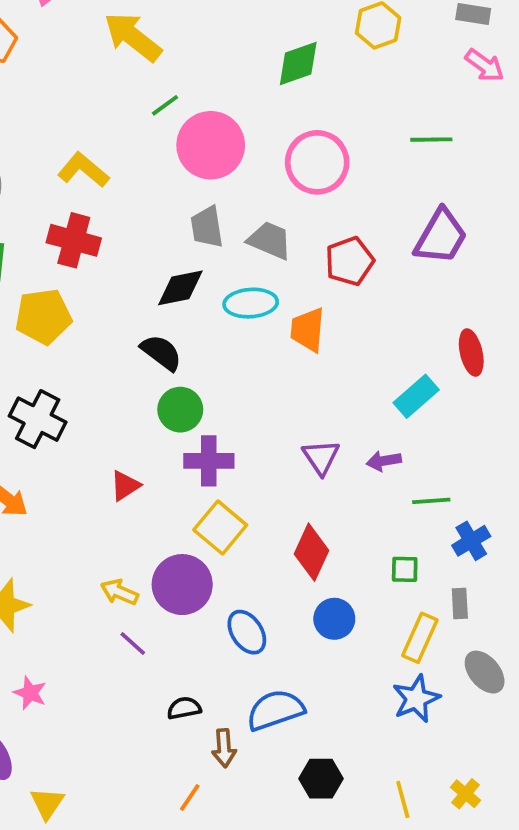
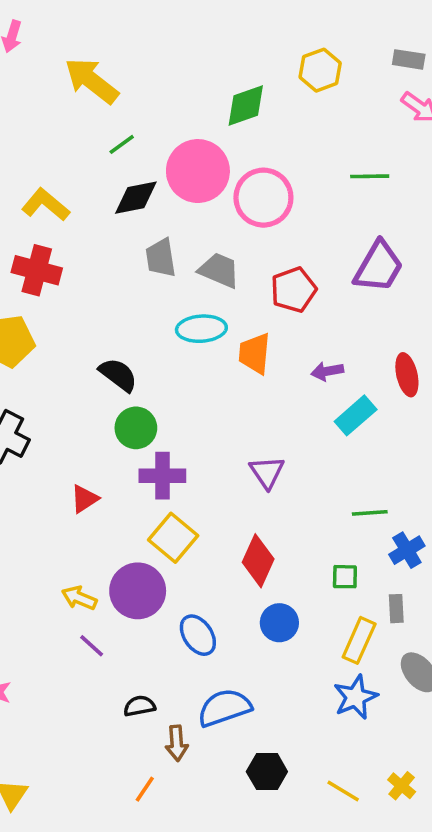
pink circle: (211, 145) -> (198, 171), moved
black diamond: (180, 288) -> (136, 198), moved
purple arrow: (384, 461) -> (327, 371), moved
yellow line: (403, 799) -> (343, 791), turned -44

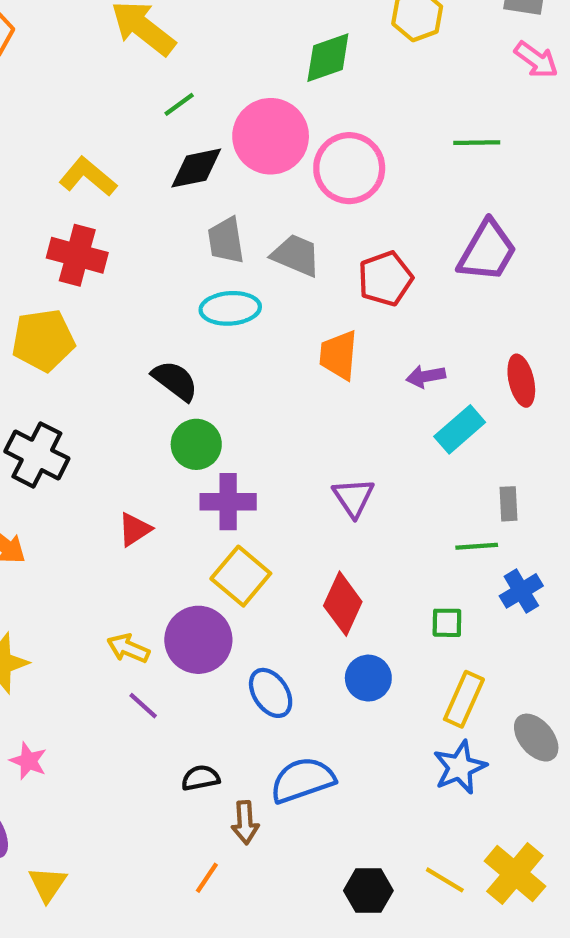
cyan ellipse: (201, 329) -> (230, 308), moved
gray rectangle: (396, 609) -> (509, 504), moved
black hexagon: (267, 772) -> (368, 891), moved
yellow cross: (402, 786) -> (515, 874), size x1.8

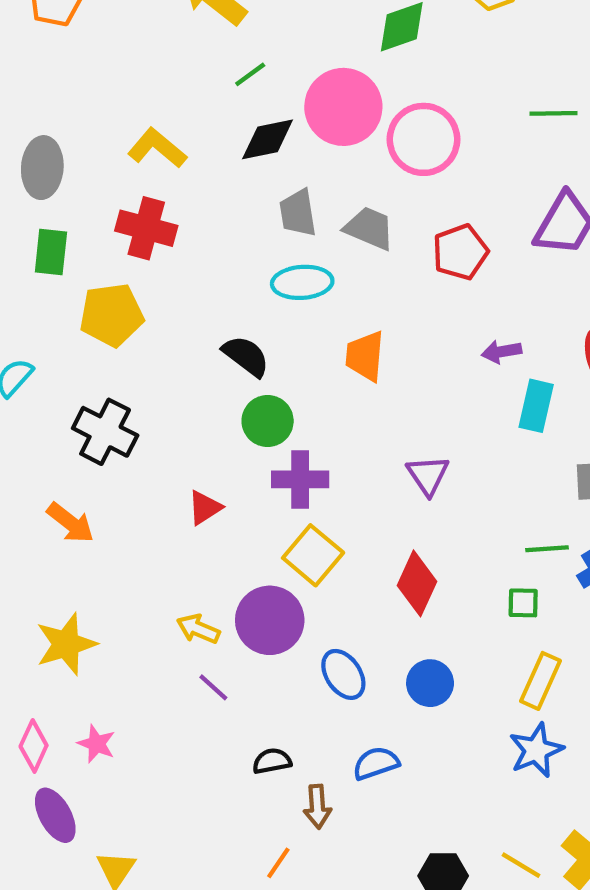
orange trapezoid: (339, 355) -> (365, 356), moved
cyan rectangle: (460, 429) -> (536, 406), turned -36
green line: (477, 546) -> (547, 549), moved
blue circle: (368, 678) -> (430, 683), moved
blue semicircle: (302, 780) -> (376, 763), size x0.7

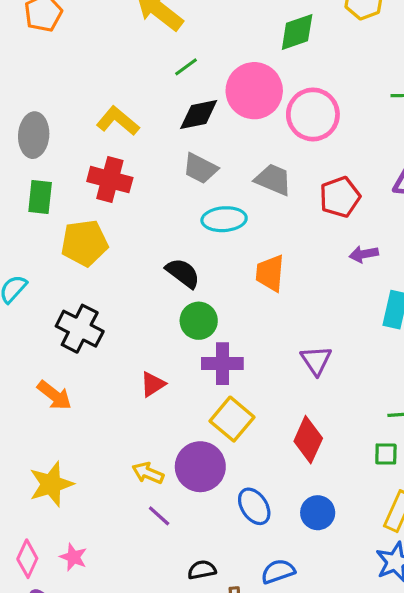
gray trapezoid: (298, 213) -> (200, 168), moved, turned -54
purple arrow: (502, 352) -> (364, 254), moved

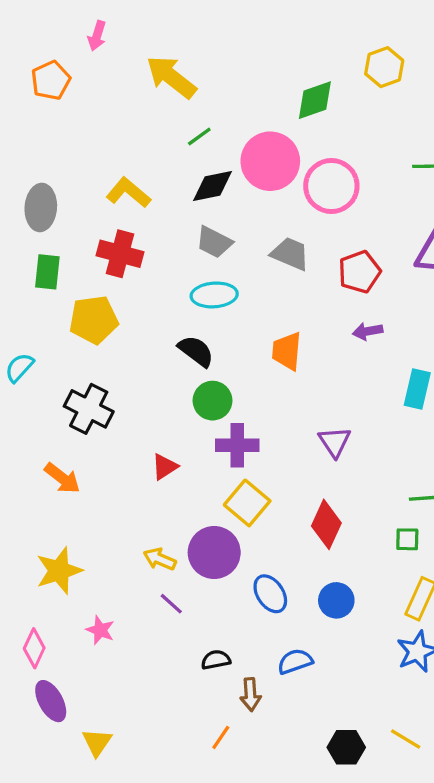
cyan ellipse: (224, 219) -> (214, 295), moved
purple arrow: (364, 254) -> (368, 331), moved
pink star: (73, 557) -> (100, 630), moved

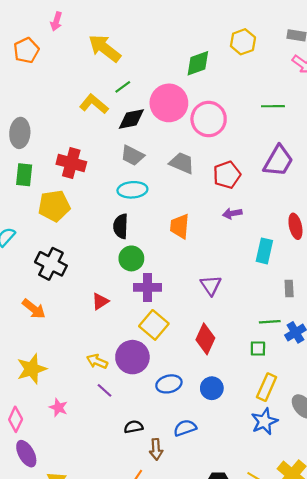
yellow L-shape: (128, 193) -> (94, 104), moved
black semicircle: (196, 351) -> (121, 226), turned -125
blue ellipse: (270, 594) -> (169, 384), turned -70

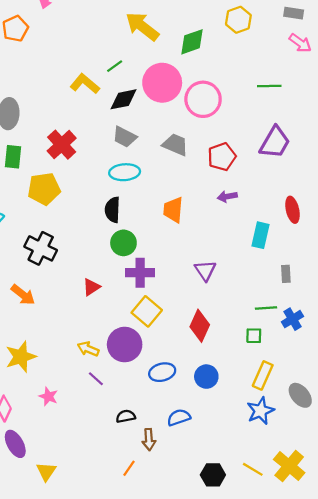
yellow arrow: (105, 48) -> (142, 26), moved
red cross: (71, 163) -> (62, 145), turned 32

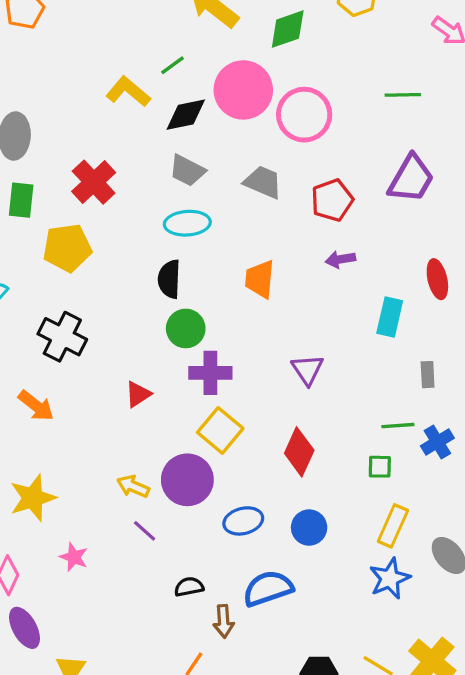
blue semicircle: (179, 417) -> (268, 588), size x1.4

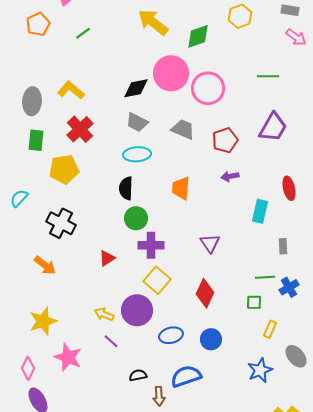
green line: (173, 65) -> (83, 33), moved
yellow L-shape: (128, 92) -> (71, 90), moved
yellow rectangle: (393, 526) -> (270, 329), moved, size x0.7
pink star: (74, 557) -> (68, 357), size x1.6

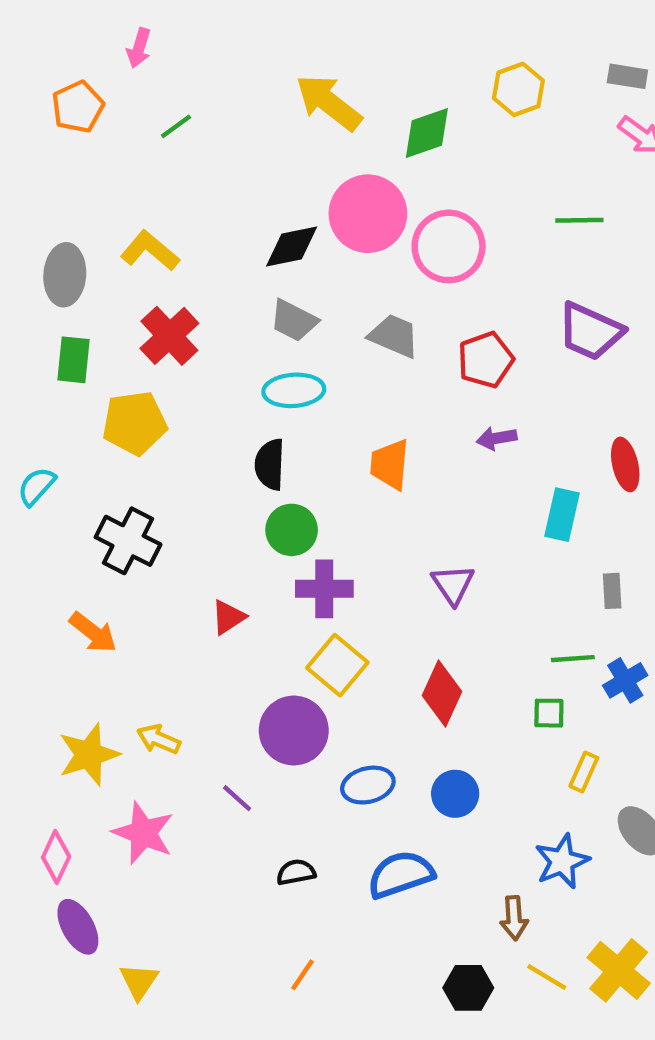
purple trapezoid: (273, 127) -> (590, 331), turned 84
yellow arrow: (104, 314) -> (159, 739), moved
brown arrow: (159, 396) -> (514, 918), moved

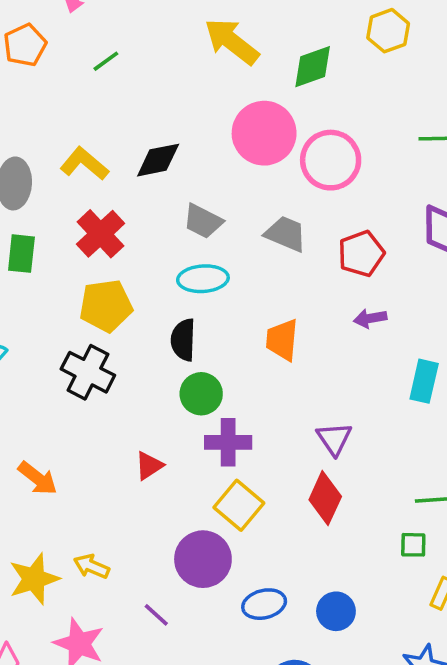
black diamond: (292, 246) -> (158, 160), moved
yellow pentagon: (135, 423) -> (106, 306), moved
black cross: (128, 541) -> (88, 372), moved
red diamond: (442, 693) -> (325, 498), moved

